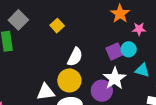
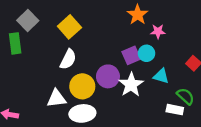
yellow square: (57, 26) -> (69, 27), size x1.5
white semicircle: (75, 57) -> (68, 59), moved
purple circle: (102, 91) -> (108, 76), moved

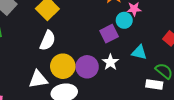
cyan circle: (147, 53) -> (124, 20), moved
purple circle: (108, 76) -> (87, 67), moved
white star: (131, 85) -> (110, 62), size x0.7

